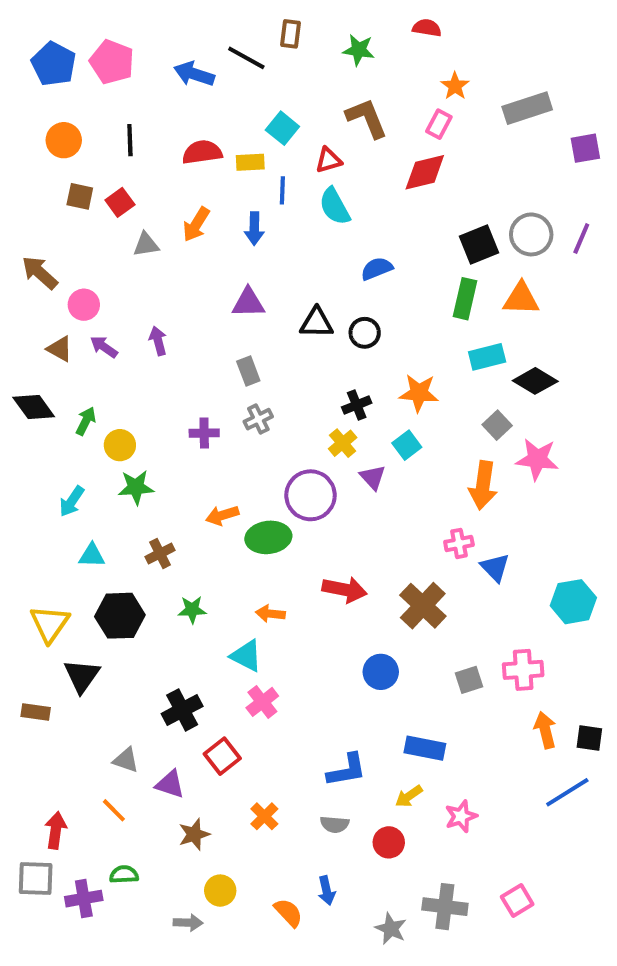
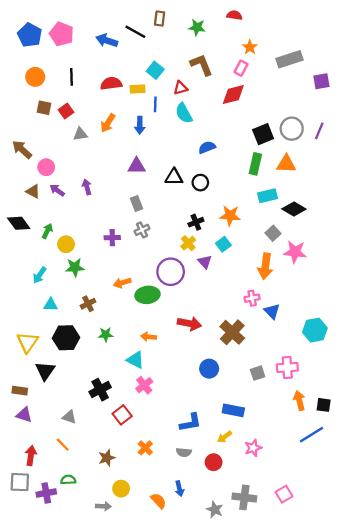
purple triangle: (170, 784) -> (24, 415), moved

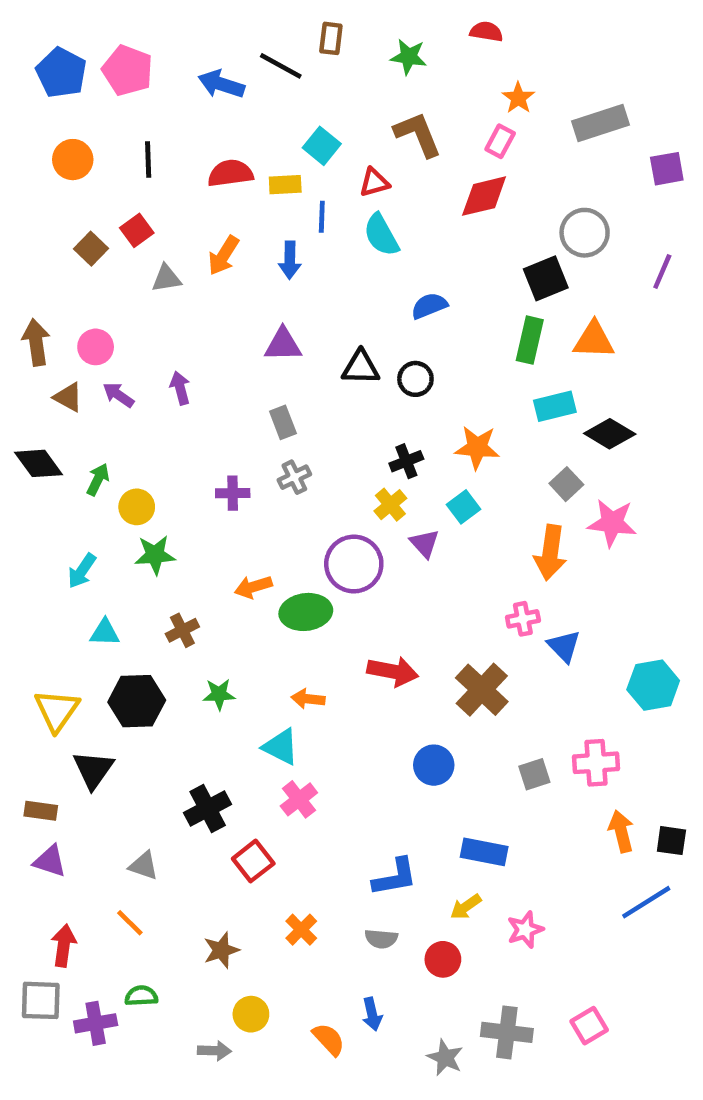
brown square: (44, 108) -> (91, 249), moved, turned 32
gray circle: (292, 129) -> (585, 233), moved
brown arrow: (22, 150) -> (36, 342), moved, turned 40

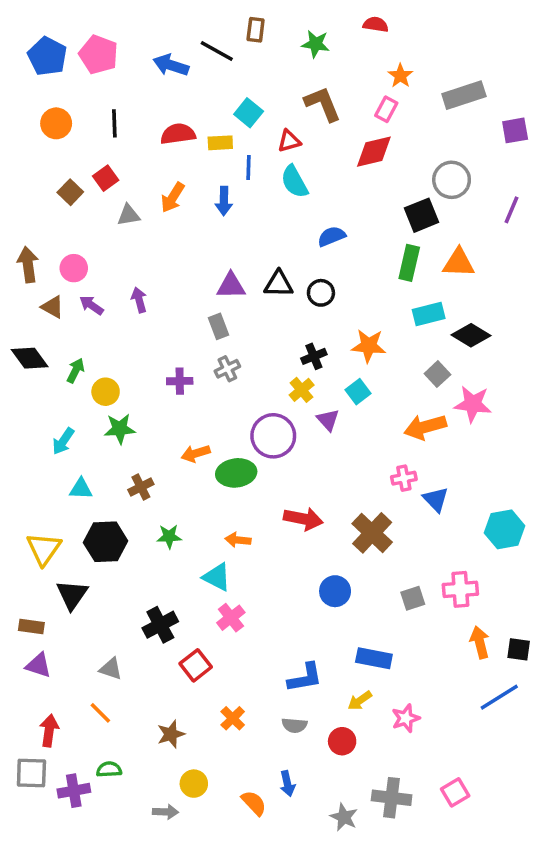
purple triangle: (283, 345) -> (231, 286), moved
orange arrow: (550, 553) -> (425, 427), turned 66

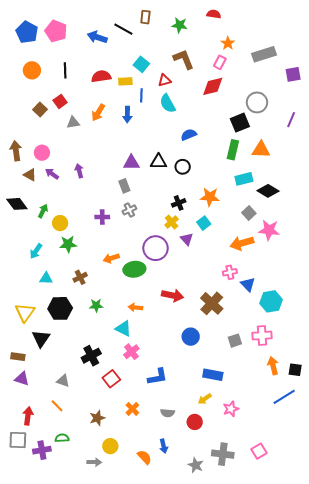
cyan hexagon: (505, 529) -> (271, 301), moved
blue L-shape: (305, 678) -> (158, 377), moved

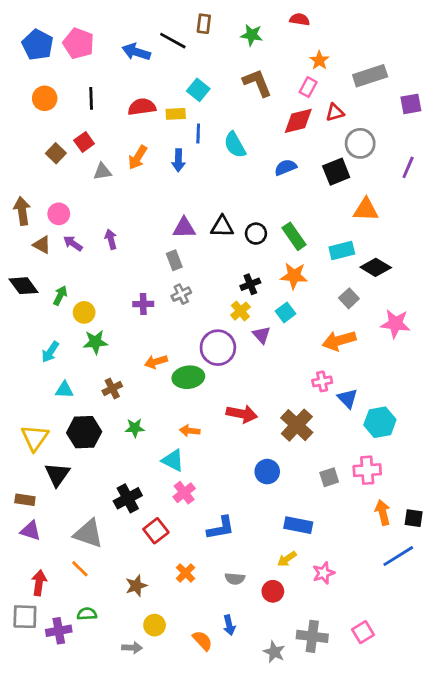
red triangle: (165, 80) -> (335, 112), moved
blue semicircle: (189, 135) -> (286, 167), moved
green rectangle: (233, 150) -> (294, 236), moved, turned -48
pink star: (269, 230) -> (395, 324), moved
gray triangle: (63, 381) -> (88, 534), size x1.6

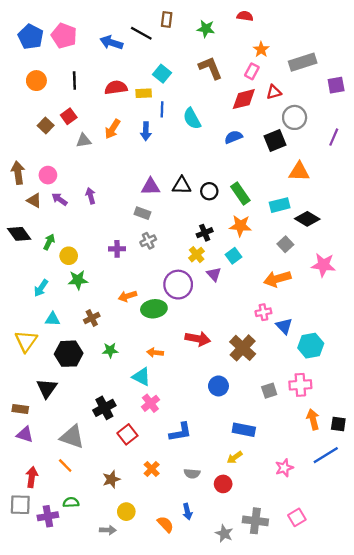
gray rectangle: (174, 260) -> (142, 213), turned -49
yellow triangle: (35, 438) -> (26, 341), moved
pink star: (324, 573) -> (284, 468), moved

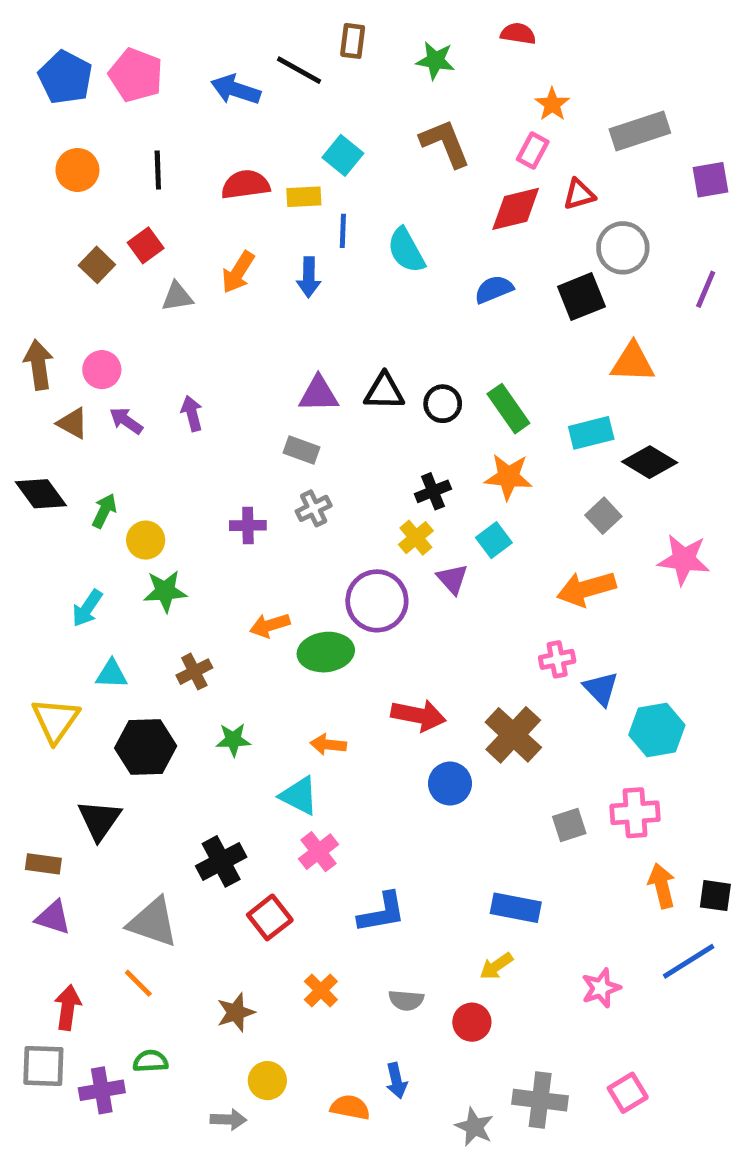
blue circle: (218, 386) -> (450, 784), moved
orange semicircle: (165, 524) -> (350, 1107), turned -36

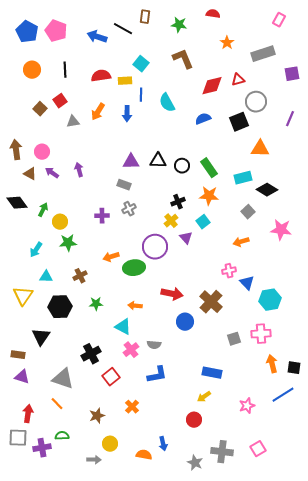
pink rectangle: (533, 150) -> (279, 20), moved
orange arrow: (586, 589) -> (241, 242), size x0.7
gray semicircle: (406, 1000) -> (154, 345), moved

